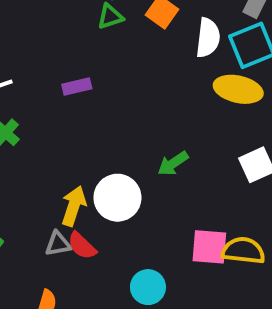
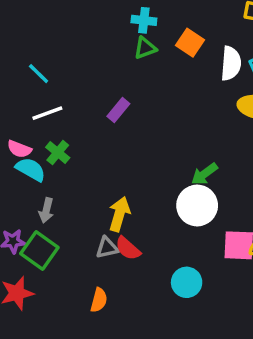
purple rectangle: (77, 86) -> (118, 110), turned -35
white circle: (117, 198) -> (197, 205), moved

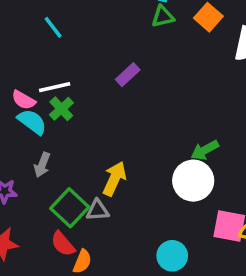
white line: (47, 113) -> (55, 87), moved
red semicircle: (128, 248) -> (63, 244), moved
green square: (39, 251) -> (70, 208), moved

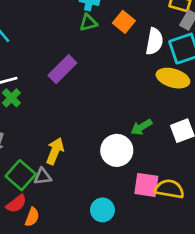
purple rectangle: (128, 75) -> (62, 69), size x1.5
green arrow: (205, 150) -> (141, 127), moved
red semicircle: (63, 244) -> (16, 204), turned -85

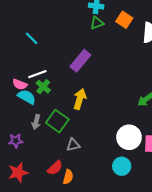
white circle: (117, 150) -> (129, 137), moved
yellow arrow: (55, 151) -> (80, 99), moved
green square: (21, 175) -> (57, 121), moved

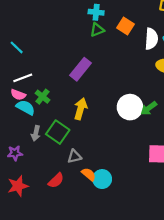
cyan line: (32, 38) -> (17, 47), moved
white line: (37, 74) -> (23, 78), moved
white circle: (129, 137) -> (130, 107), moved
cyan circle: (122, 166) -> (102, 179), moved
orange semicircle: (68, 177) -> (89, 174), moved, turned -64

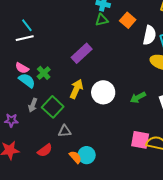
white line: (23, 78) -> (25, 38), moved
white circle: (130, 107) -> (103, 92), moved
orange semicircle: (89, 174) -> (75, 157), moved

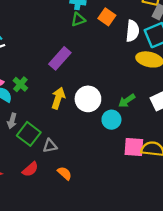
green square: (53, 107) -> (29, 134), moved
cyan circle: (87, 155) -> (111, 120), moved

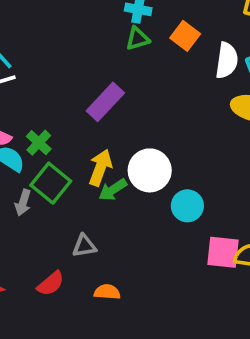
green arrow: (127, 101) -> (113, 190), moved
green square: (29, 134) -> (51, 183), moved
orange semicircle: (65, 173) -> (107, 292), turned -40

